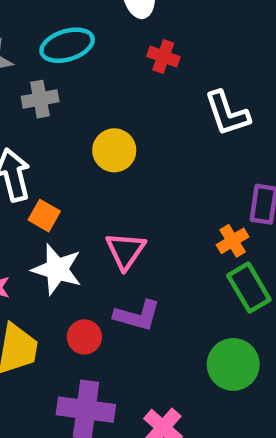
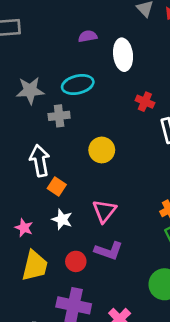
red cross: (163, 56) -> (145, 102), moved
white star: (57, 269) -> (62, 219), size x0.7

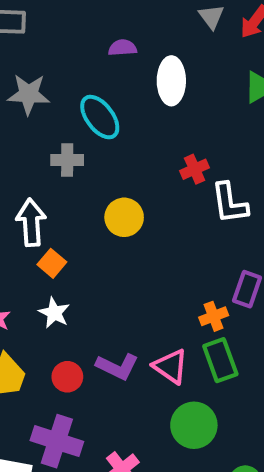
cyan ellipse: (78, 85) -> (100, 117), turned 60
gray star: (30, 90) -> (29, 94), moved
red cross: (145, 102) -> (195, 169), moved, turned 36
pink triangle: (104, 211) -> (171, 366), moved, turned -40

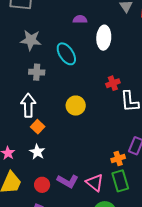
gray cross: (67, 160) -> (37, 72), moved

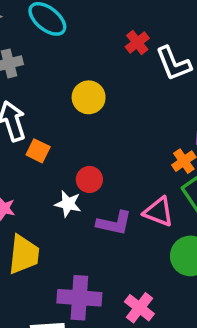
white star: (37, 152) -> (68, 204), moved
red circle: (42, 185) -> (89, 179), moved

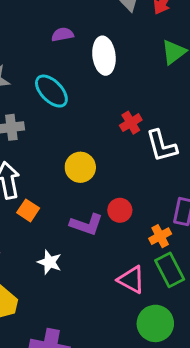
red circle: (89, 179) -> (120, 210), moved
purple L-shape: (114, 223) -> (86, 224), moved

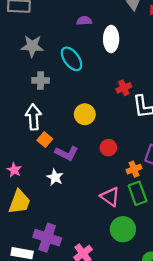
purple L-shape: (86, 224) -> (67, 153), moved

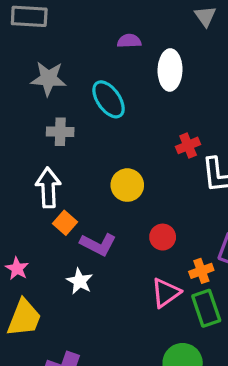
pink triangle: (110, 197) -> (166, 293), moved, turned 48

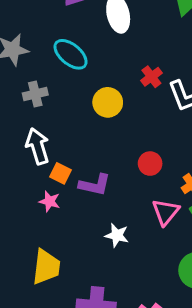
yellow circle: (127, 185) -> (108, 102), moved
pink star: (17, 269) -> (50, 201), moved
white star: (80, 281) -> (117, 235), moved

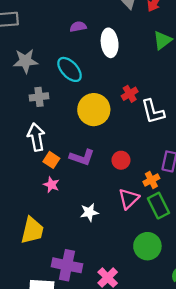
yellow circle: (108, 102) -> (94, 110), size x1.4
purple L-shape: (95, 185) -> (82, 157), moved
pink star: (50, 201) -> (51, 185), moved
white star: (117, 235) -> (89, 212), turned -30

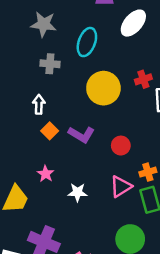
white ellipse: (110, 43) -> (133, 23), turned 36
cyan ellipse: (70, 69) -> (87, 42), turned 52
white arrow: (36, 137) -> (39, 104), size x0.7
pink star: (51, 185) -> (46, 174), moved

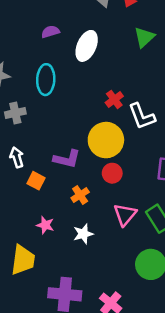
yellow circle: (103, 88) -> (106, 140), moved
purple L-shape: (81, 135) -> (67, 159), moved
orange cross: (148, 172) -> (80, 195), moved

